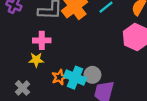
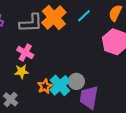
pink cross: (42, 40) -> (25, 53), turned 35
cyan cross: (75, 78) -> (60, 85), turned 30

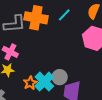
orange cross: (54, 17) -> (36, 18), turned -35

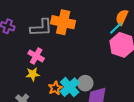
cyan line: (64, 15) -> (116, 28), moved

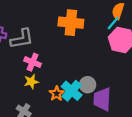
orange cross: (63, 22) -> (71, 23), moved
gray L-shape: (41, 28) -> (22, 39), moved

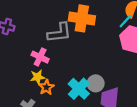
gray L-shape: (22, 39) -> (59, 33), moved
orange star: (57, 94) -> (46, 87), moved

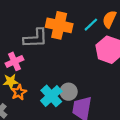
cyan line: (125, 21) -> (91, 25), moved
pink cross: (40, 57) -> (14, 61), turned 36

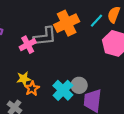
orange cross: (59, 25) -> (67, 23), turned -35
pink cross: (14, 61) -> (28, 45), moved

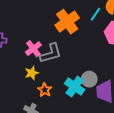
gray L-shape: (45, 36) -> (51, 53), moved
yellow star: (24, 79) -> (32, 73), moved

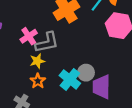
yellow star: (32, 73) -> (37, 61), moved

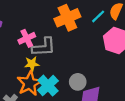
cyan cross: (70, 79) -> (48, 86), moved
orange star: (38, 81) -> (29, 83), size x1.6

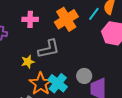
pink cross: (27, 38) -> (30, 19), moved, turned 35
yellow star: (32, 64) -> (28, 62), moved

